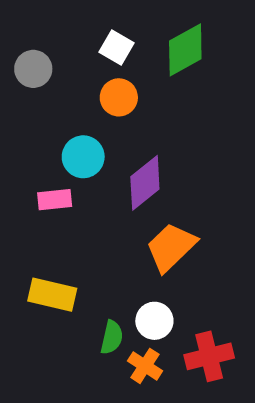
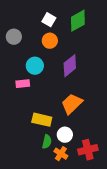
gray circle: (33, 69) -> (14, 37), moved
purple diamond: (145, 183) -> (70, 66), moved
yellow rectangle: (52, 295) -> (42, 120), moved

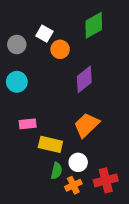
white square: (49, 20) -> (44, 34), moved
cyan circle: (35, 66) -> (17, 82), moved
pink rectangle: (23, 84) -> (28, 124), moved
orange cross: (61, 154) -> (73, 185), turned 32

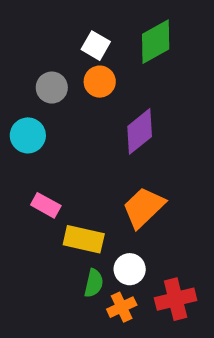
white square: (44, 34) -> (96, 46), moved
gray circle: (17, 44) -> (52, 88), moved
pink rectangle: (28, 124) -> (46, 205), turned 35

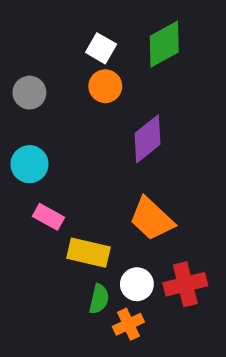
gray circle: (52, 88) -> (29, 93), moved
cyan circle: (28, 135) -> (29, 164), moved
orange trapezoid: (144, 207) -> (152, 219), turned -93
red cross: (176, 299) -> (185, 284), moved

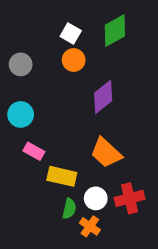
orange cross: (128, 324) -> (90, 226), turned -30

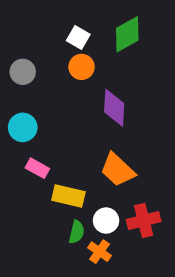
purple diamond: (103, 97) -> (114, 108), turned -48

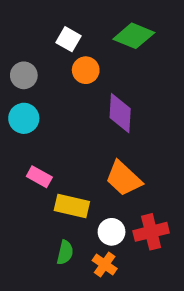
green diamond: (127, 34) -> (134, 36), turned 51
white square: (78, 37) -> (69, 39), moved
cyan circle: (23, 127) -> (24, 118), moved
green semicircle: (77, 232) -> (65, 252), moved

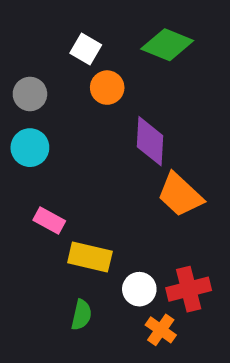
orange trapezoid: (124, 179) -> (180, 195), moved
orange cross: (105, 264) -> (161, 330), moved

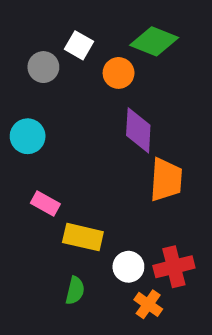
orange circle: (107, 88) -> (119, 73), moved
gray circle: (30, 94) -> (43, 67), moved
orange trapezoid: (180, 195) -> (166, 180), turned -129

